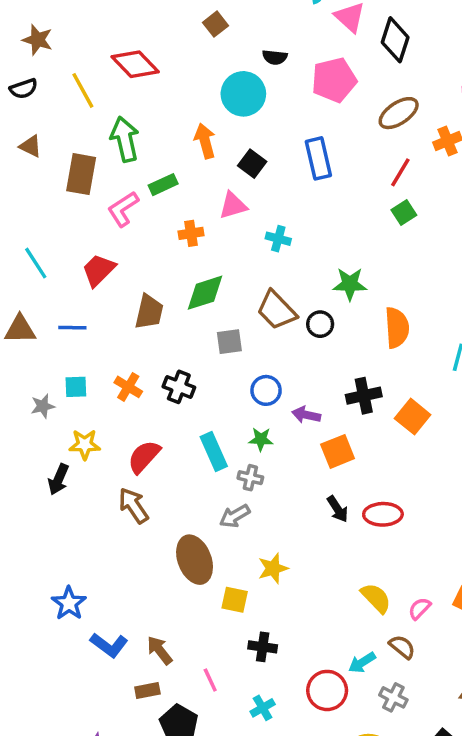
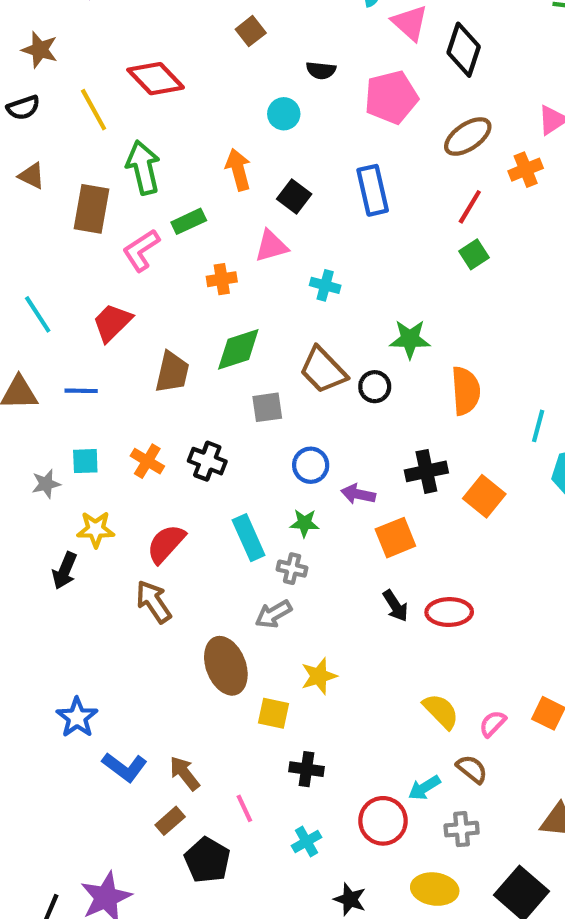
cyan circle: (243, 94) -> (284, 114), size x0.6
brown rectangle: (147, 690) -> (170, 821), turned -30
gray cross: (393, 697) -> (462, 829), turned -32

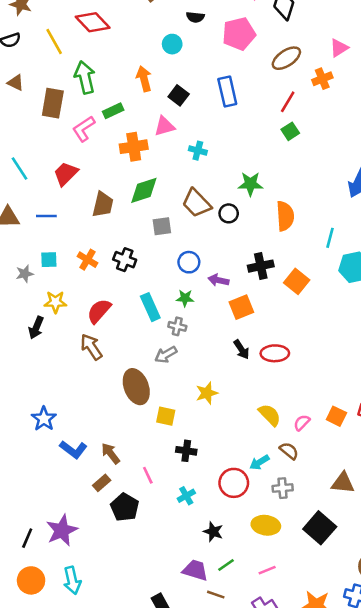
orange cross: (222, 279) -> (134, 147), size x1.5
yellow star: (319, 676) -> (207, 393), moved

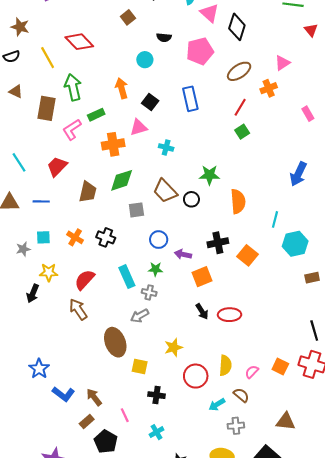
yellow semicircle: (270, 415) -> (225, 365), turned 48
red circle: (234, 483) -> (196, 376), moved

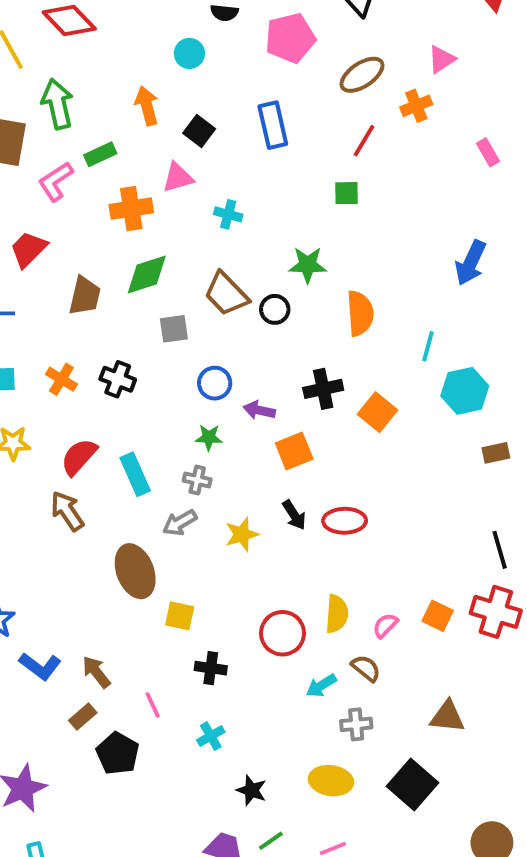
green square: (242, 132) -> (346, 193), moved, turned 32
cyan rectangle: (127, 277) -> (135, 474), moved
yellow star: (173, 347) -> (242, 534), moved

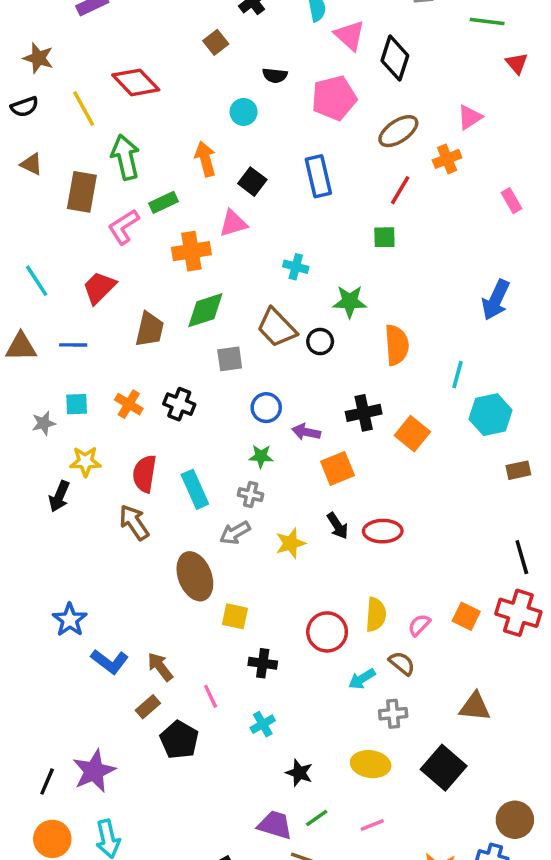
cyan cross: (228, 214) -> (296, 267), moved
red semicircle: (79, 457) -> (144, 474), turned -33

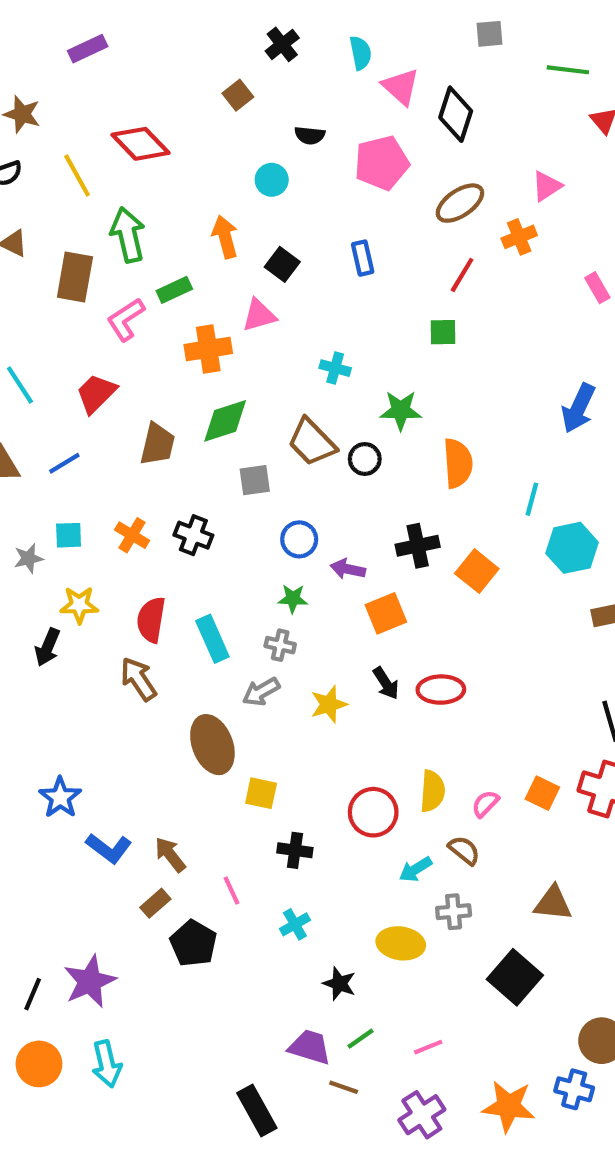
blue rectangle: (318, 176) -> (363, 258), size x0.7
blue line: (73, 345) -> (64, 463), turned -32
yellow ellipse: (371, 764) -> (401, 943), moved

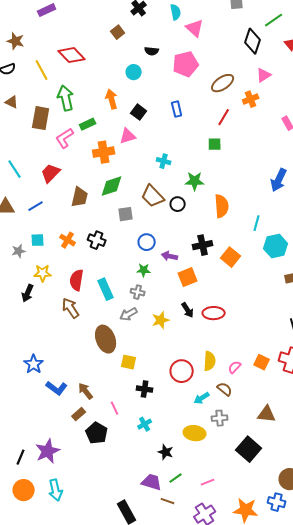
green line: (568, 70) -> (274, 20), turned -42
black diamond: (456, 114) -> (253, 41), moved

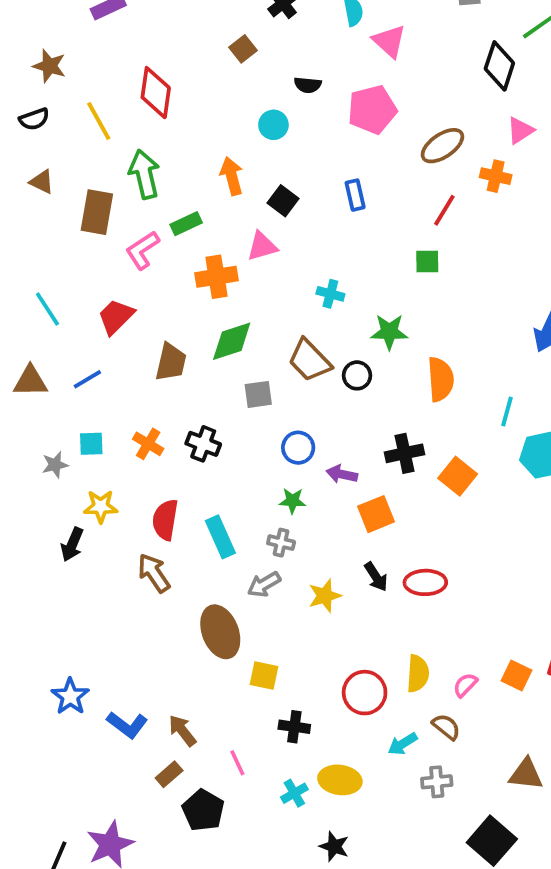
red diamond: (72, 55) -> (156, 93), turned 52
orange cross: (251, 99) -> (496, 176), turned 35
blue star: (34, 364) -> (70, 696), moved
yellow ellipse: (195, 433) -> (340, 780), moved

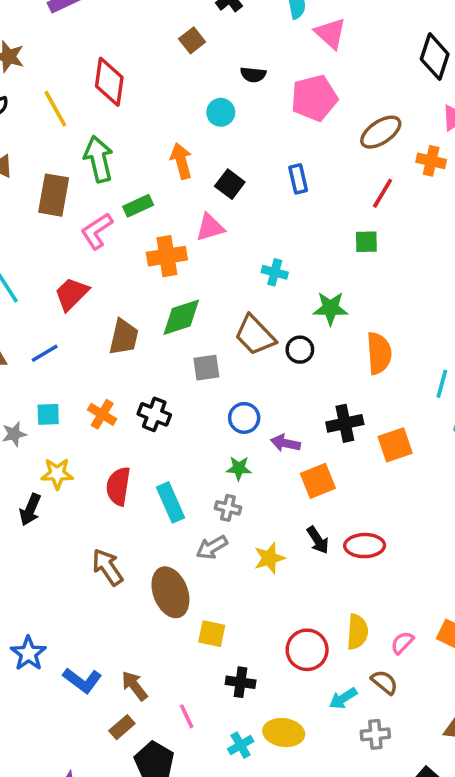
orange square: (458, 476) -> (395, 445), turned 32
brown arrow: (154, 573) -> (108, 567), moved

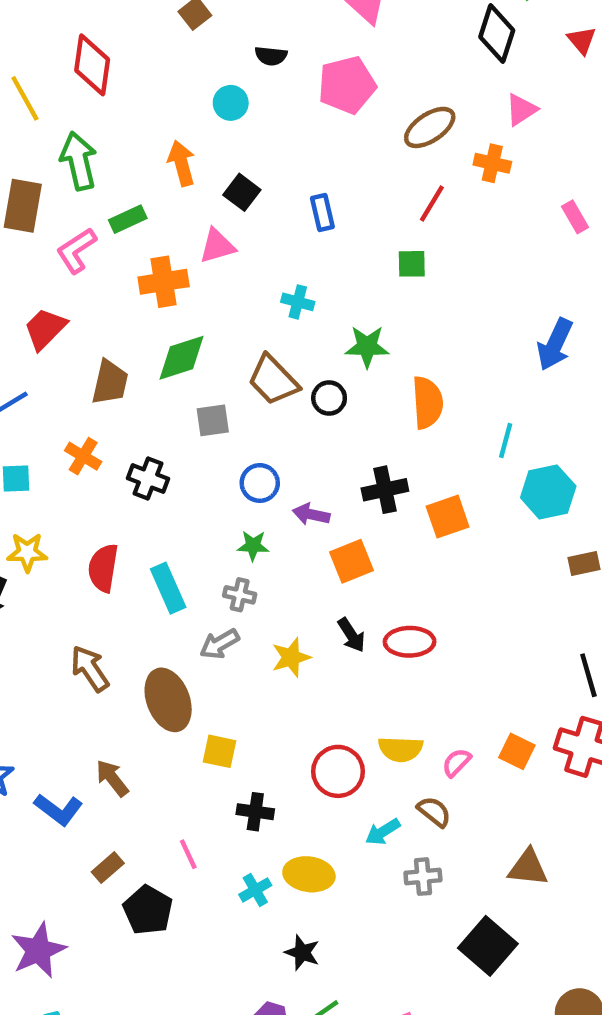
blue rectangle: (298, 179) -> (322, 212), moved
orange cross: (102, 414) -> (83, 456), moved
yellow semicircle: (357, 632) -> (401, 749), turned 88
brown arrow: (134, 686) -> (112, 778), moved

